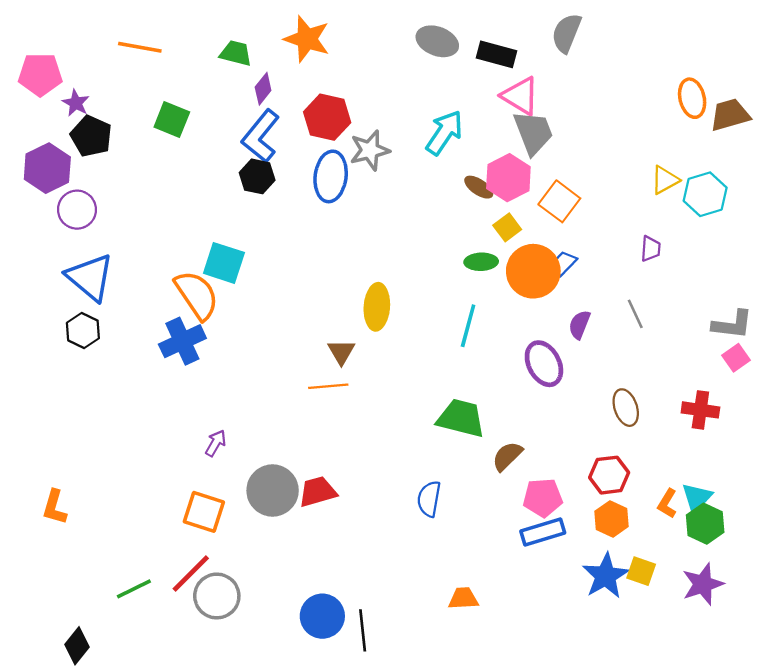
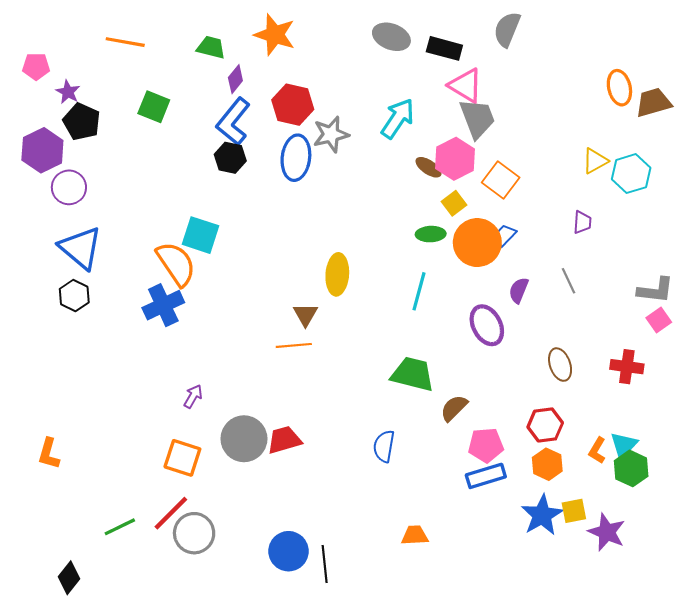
pink pentagon: (40, 74) -> (36, 66), size x0.7
yellow square: (641, 571) -> (574, 511), turned -30
purple star: (703, 584) -> (607, 532), moved, turned -30

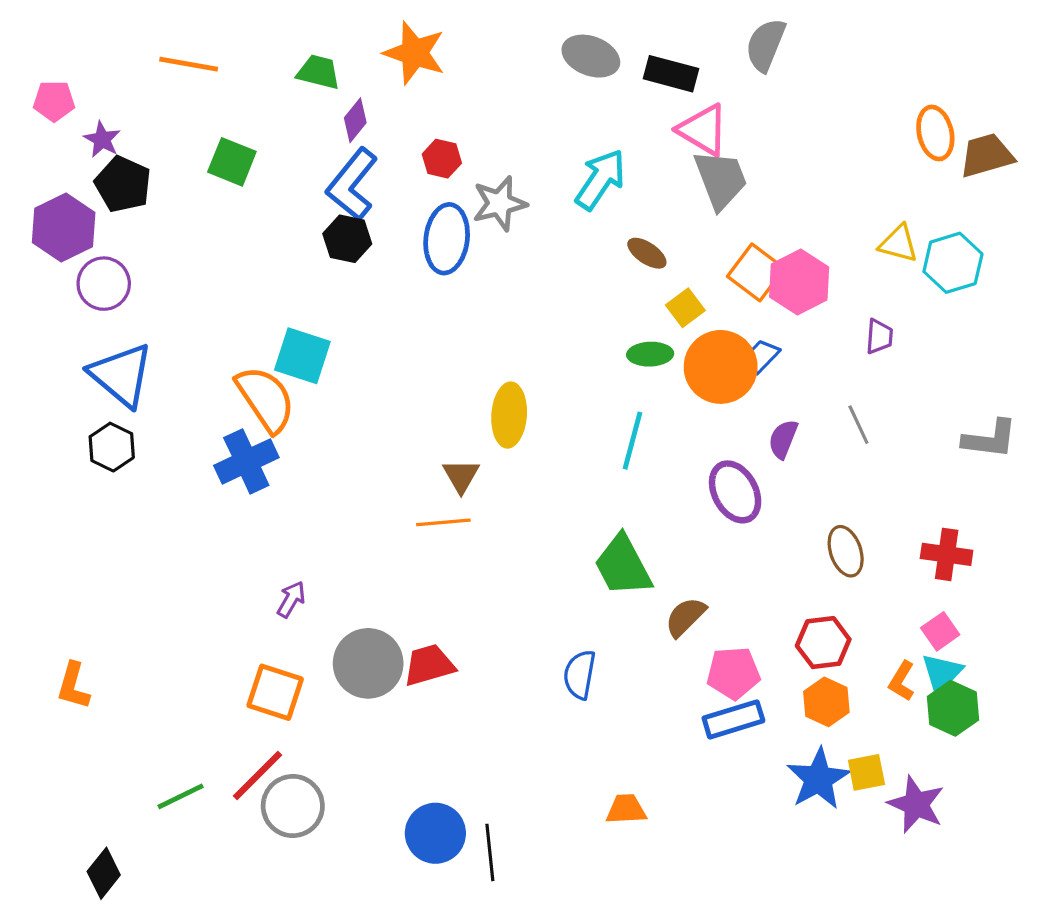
red hexagon: (293, 105) -> (442, 159), size x0.6
pink hexagon: (455, 159) -> (799, 282), moved
yellow triangle: (595, 161) -> (898, 244), turned 44
pink square: (659, 320) -> (940, 631), moved
green trapezoid: (413, 374) -> (623, 566), turned -132

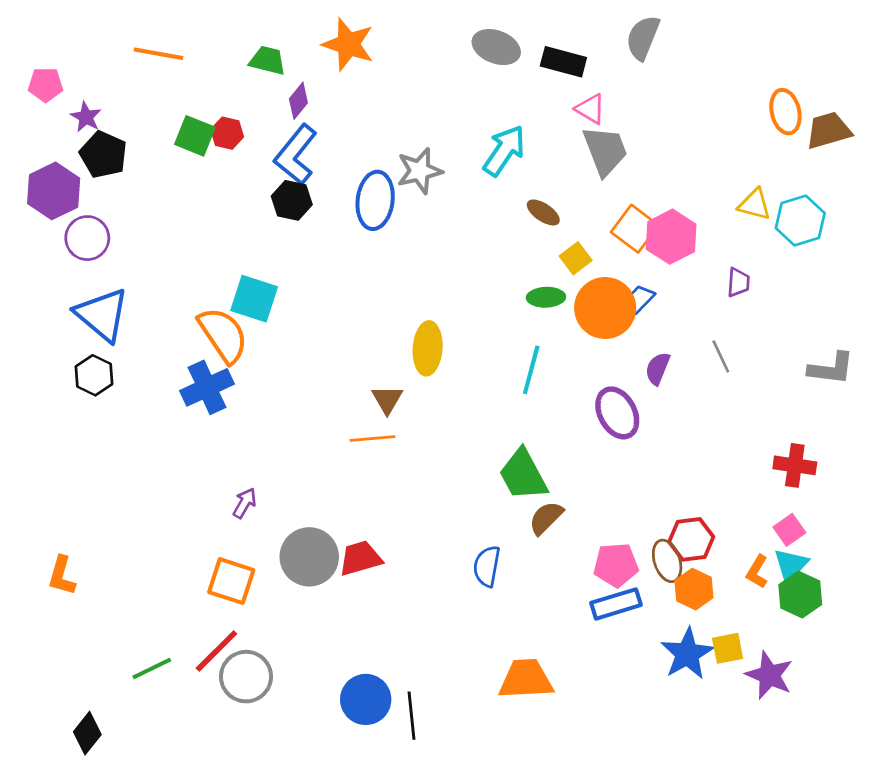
pink triangle: (703, 130) -> (590, 109), size x0.7
red hexagon: (442, 159) -> (227, 133), moved
brown ellipse: (846, 551) -> (667, 561), moved
brown semicircle: (685, 617) -> (546, 518), moved
orange trapezoid: (626, 809) -> (526, 679), size x1.6

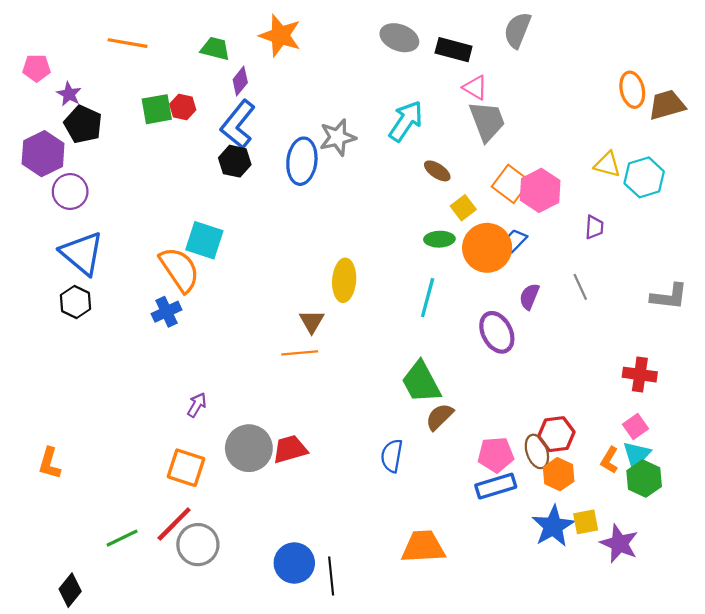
green square: (195, 136) -> (157, 109), turned -32
blue cross: (207, 387) -> (166, 312), size x0.7

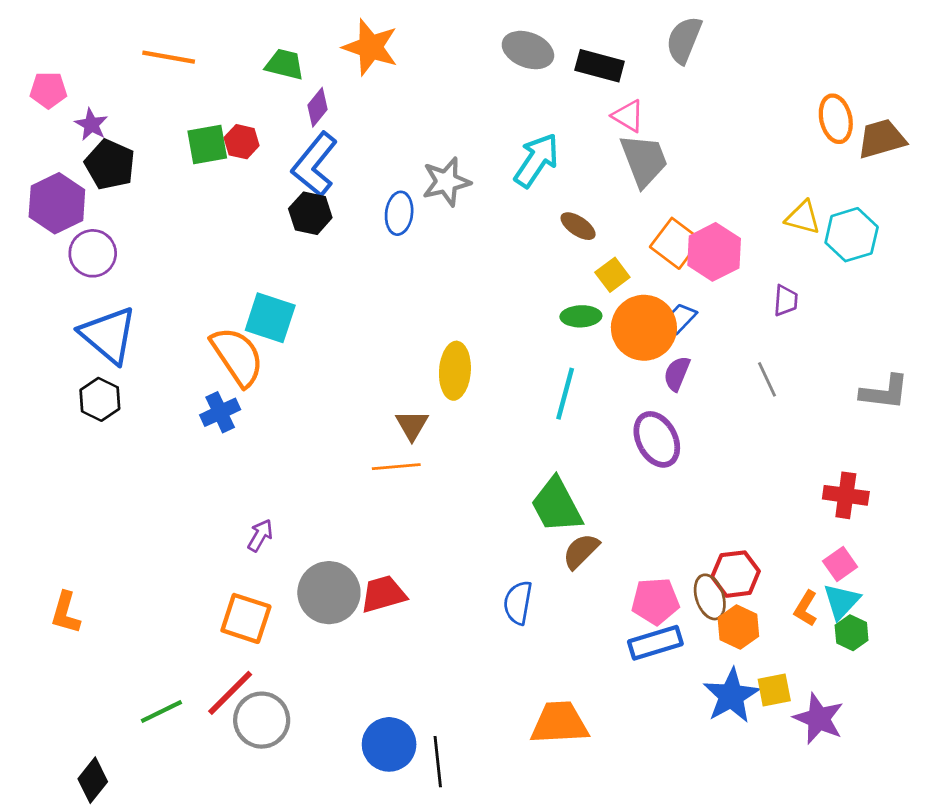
blue ellipse: (302, 161) -> (399, 213), size x0.7
purple semicircle: (529, 297) -> (677, 374), moved
green hexagon: (644, 479) -> (852, 633), size x0.7

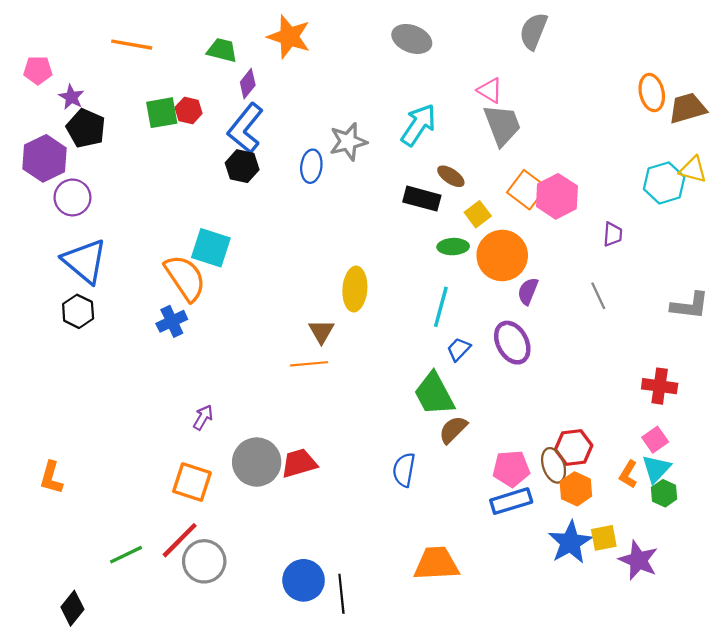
black rectangle: (600, 66) -> (422, 199), moved
yellow triangle: (803, 218) -> (693, 170), moved
blue trapezoid: (681, 318) -> (459, 349), moved

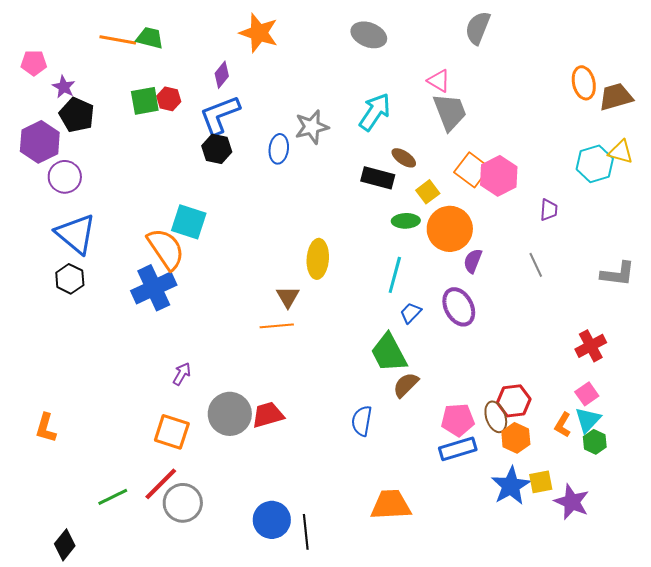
green trapezoid: (222, 50) -> (150, 38), moved
blue L-shape: (245, 128) -> (220, 115), turned 30
blue cross: (172, 321) -> (154, 288), size x1.6
red cross: (660, 386) -> (591, 346), turned -36

